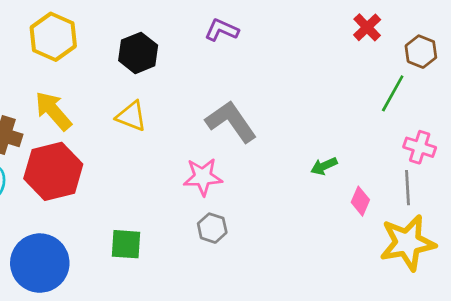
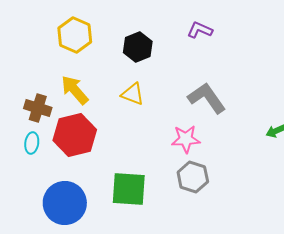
gray hexagon: (212, 228) -> (193, 177), size x1.4
green square: (126, 244) -> (129, 189), size x1.5

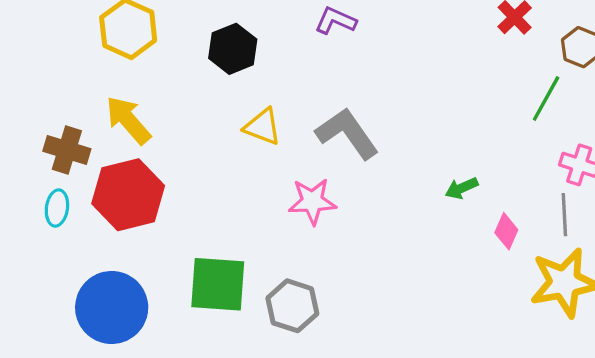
yellow triangle: (133, 94) -> (263, 127), moved
gray hexagon: (193, 177) -> (292, 306), moved

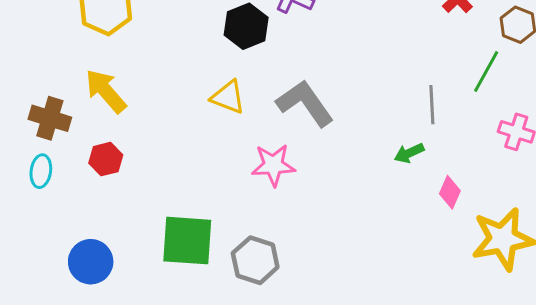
black hexagon: (233, 49) -> (246, 26), moved
red hexagon: (128, 195) -> (106, 159), size x0.5
gray line: (564, 215) -> (432, 105), moved
blue circle: (112, 307) -> (91, 262), size x0.7

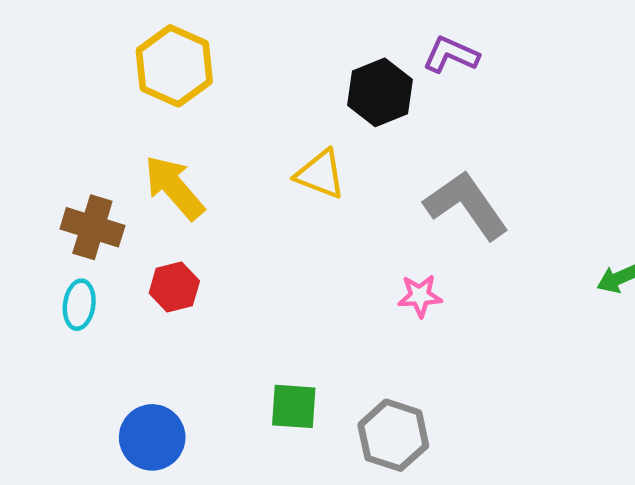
yellow triangle: (228, 97) -> (320, 174), moved
pink star: (273, 165) -> (420, 296), size x0.7
green square: (187, 241) -> (294, 406), size x0.6

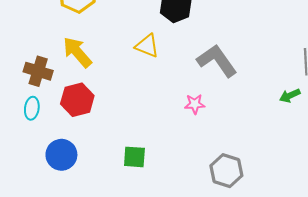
red hexagon: (174, 287) -> (77, 100), size x1.4
gray hexagon: (393, 435) -> (226, 171), moved
blue circle: (152, 437) -> (61, 155), moved

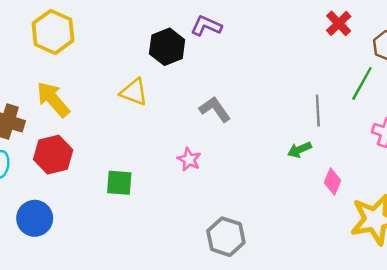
gray L-shape: (217, 61) -> (215, 109), size x0.7
pink star: (195, 104) -> (189, 159), turned 30
green square: (134, 157) -> (119, 183), moved

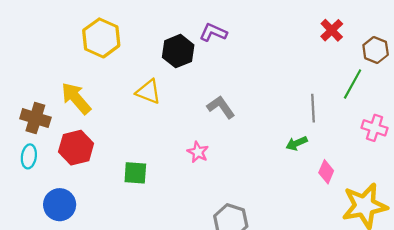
yellow hexagon: (53, 32) -> (101, 38), moved

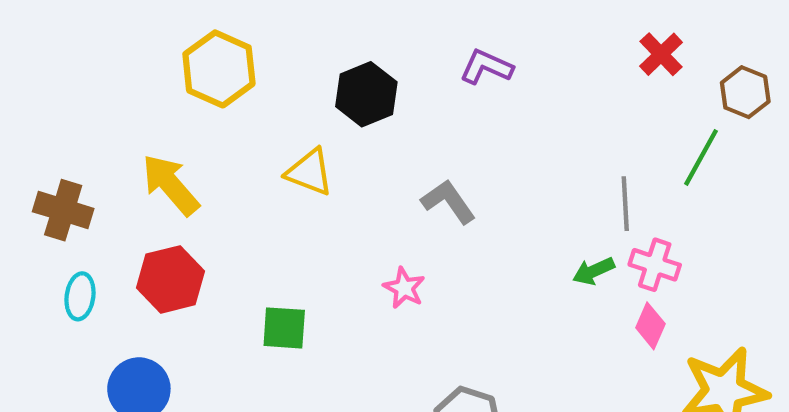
purple L-shape: (213, 32) -> (486, 67), moved
brown cross: (35, 118) -> (63, 210), moved
pink cross: (374, 128) -> (655, 265), moved

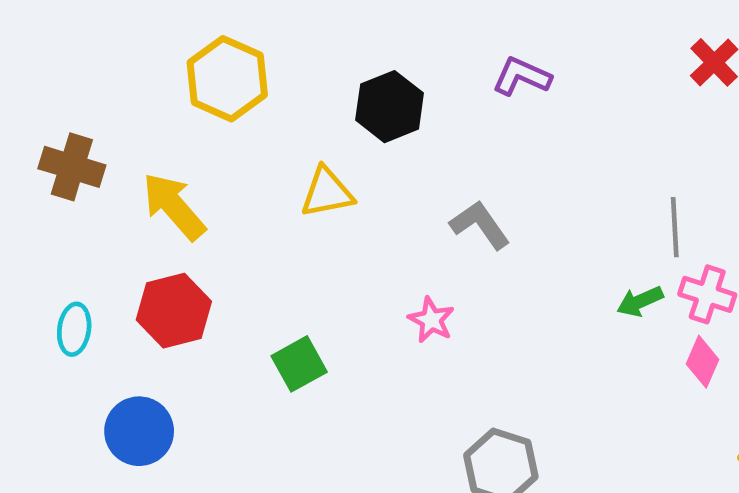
yellow triangle: (309, 172) -> (327, 192), turned -32
brown cross: (63, 210) -> (72, 167), moved
green square: (284, 328) -> (299, 364), turned -33

